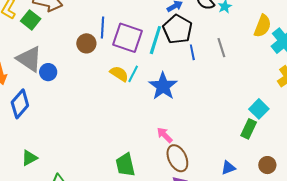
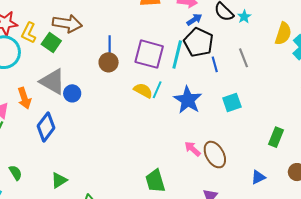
blue line: (103, 28) -> (110, 46), moved
cyan square: (259, 109) -> (232, 103), moved, turned 30
brown ellipse: (177, 158) -> (215, 155), moved

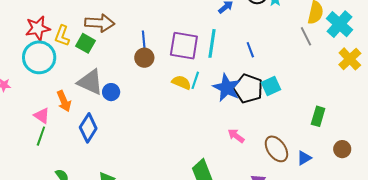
black pentagon: (199, 42) -> (248, 89), moved
gray line: (243, 58) -> (306, 36), moved
brown ellipse: (215, 155) -> (276, 149), moved

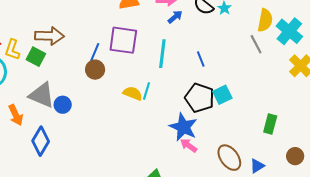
blue line: (144, 42) -> (94, 53), turned 30
purple square: (184, 46) -> (123, 40), moved
blue star: (227, 88) -> (183, 127), moved

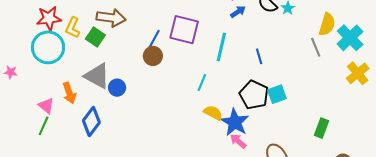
yellow semicircle: (133, 93) -> (213, 113), moved

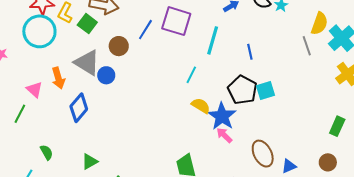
brown circle: (153, 56) -> (119, 46), moved
green line: (44, 126) -> (20, 114), moved
green rectangle: (321, 128) -> (337, 126), moved

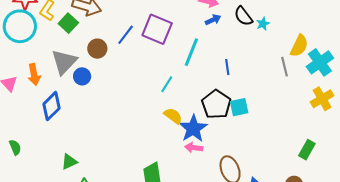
gray triangle: (87, 63) -> (64, 62), turned 36
pink arrow: (224, 135) -> (194, 148), turned -42
green triangle: (90, 162) -> (69, 162), moved

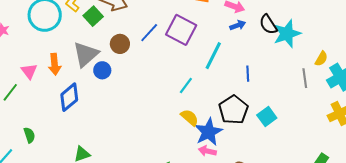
cyan star: (263, 24) -> (287, 34), size x2.0
yellow semicircle: (299, 46) -> (321, 59), size x0.7
cyan square: (239, 107) -> (267, 116), moved, turned -30

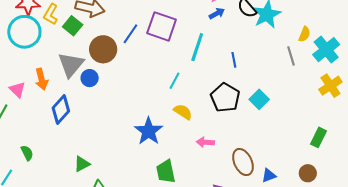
brown circle: (120, 44) -> (103, 49), size x1.4
blue star: (208, 132) -> (149, 131), moved

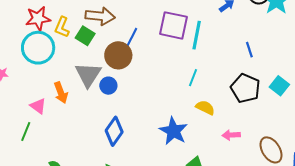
blue line: (130, 34) -> (132, 38), moved
cyan line: (197, 47) -> (197, 35), moved
blue diamond: (61, 109) -> (114, 131), moved

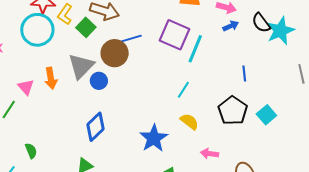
blue line: (132, 38) -> (131, 39), turned 35

